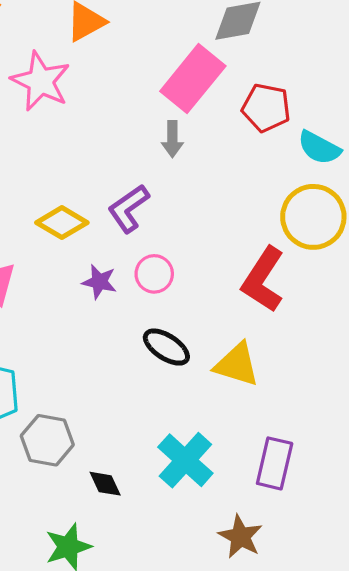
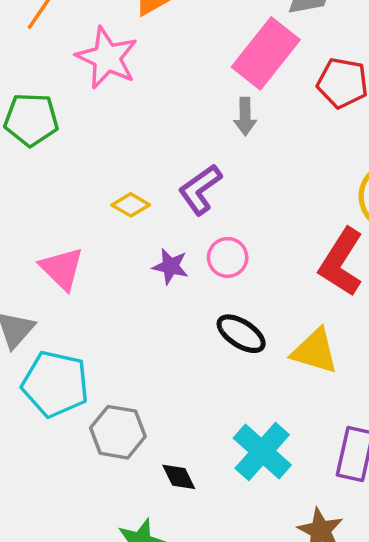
yellow diamond: (62, 223) -> (131, 205), size x0.7

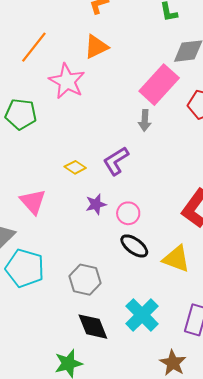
pink circle: (228, 257) -> (128, 213), moved
purple star: (170, 266) -> (96, 204), turned -30
gray hexagon: (118, 432) -> (85, 280), moved
black diamond: (179, 477) -> (93, 327), size x1.6

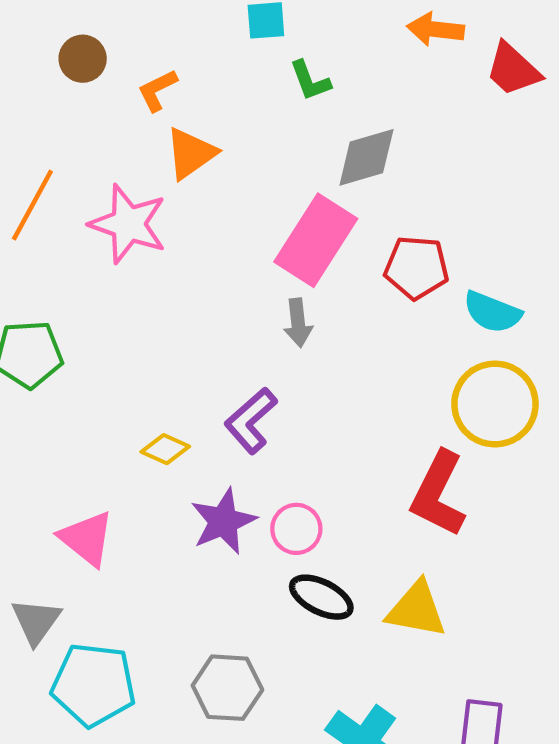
orange triangle: (96, 47) -> (191, 153), moved
pink star: (67, 81) -> (128, 224), moved
purple star: (96, 204) -> (223, 521), size x1.4

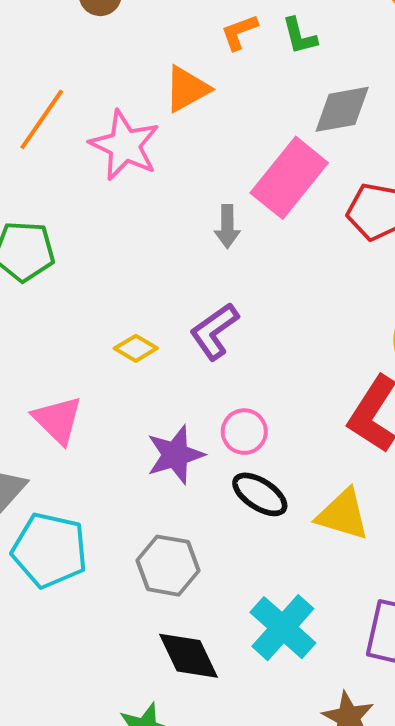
orange L-shape: (157, 90) -> (239, 32), moved
gray arrow: (298, 323) -> (227, 227), moved
purple star: (223, 521) -> (175, 455), moved

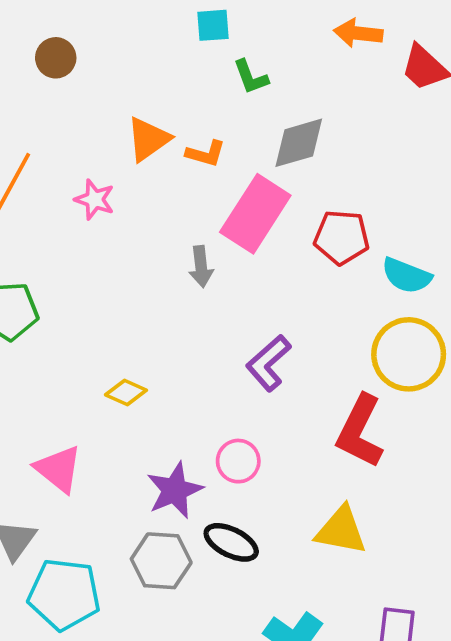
orange L-shape: (239, 32) -> (206, 154), moved, turned -138
pink star: (125, 145) -> (95, 200), size x0.6
purple L-shape: (214, 331) -> (268, 363), moved
black ellipse: (260, 494) -> (231, 542), moved
gray hexagon: (168, 566) -> (161, 561), moved

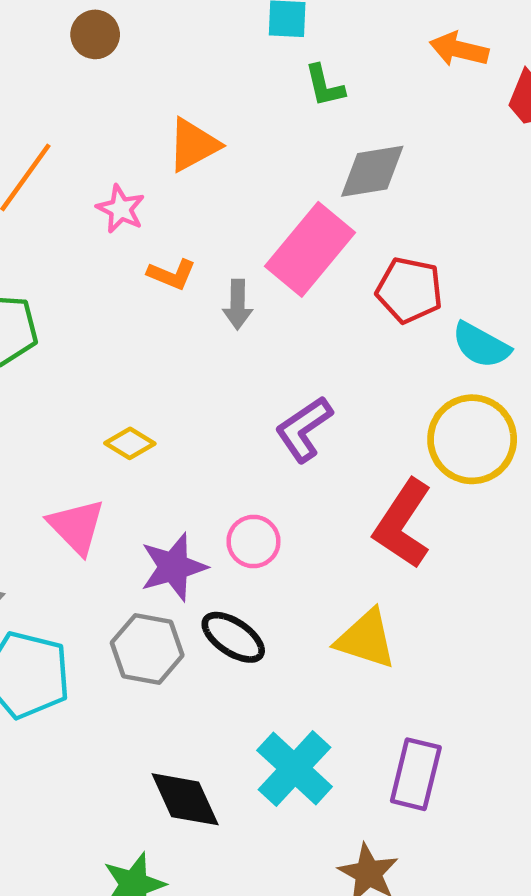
orange L-shape: (206, 154) -> (172, 274), moved
pink triangle: (58, 469) -> (76, 526), moved

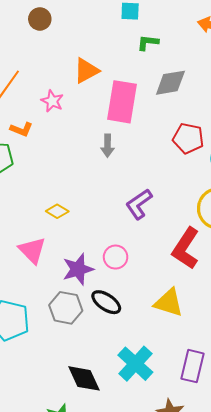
green L-shape: (324, 86) -> (148, 43), turned 110
pink rectangle: (310, 249) -> (122, 102), moved, turned -30
orange L-shape: (172, 274) -> (21, 129), moved

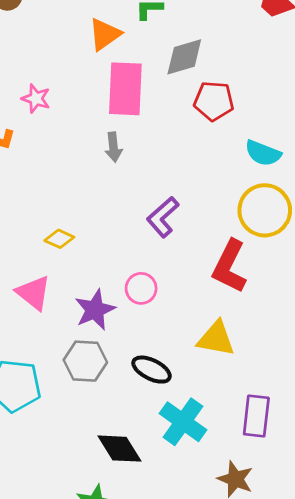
orange triangle: (86, 71) -> (105, 34), moved
red pentagon: (188, 138) -> (214, 101), moved
black ellipse: (106, 302) -> (152, 370), moved

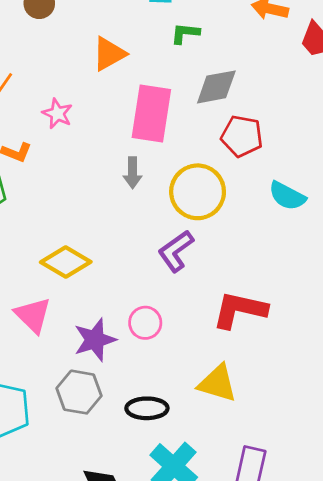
orange triangle: (105, 34) -> (109, 54), moved
yellow circle: (265, 210) -> (198, 192), moved
yellow diamond: (59, 239) -> (66, 262), size x1.6
red L-shape: (230, 266) -> (240, 310), turned 70
black ellipse: (152, 370) -> (147, 408), turned -33

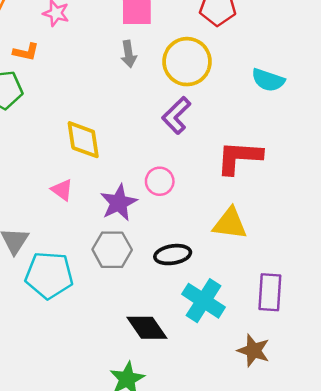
cyan semicircle: (287, 196) -> (268, 80), moved
yellow diamond: (66, 262) -> (83, 140), turned 60
pink triangle: (33, 315) -> (62, 190), size x0.7

